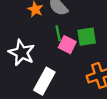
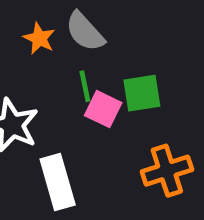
white rectangle: (44, 81) -> (58, 182), turned -45

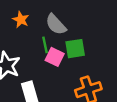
gray semicircle: (85, 32) -> (56, 24), moved

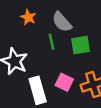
pink square: (55, 57) -> (64, 82), moved

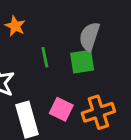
gray semicircle: (62, 22) -> (89, 36), moved, turned 60

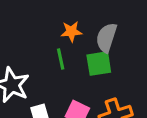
orange star: (15, 26) -> (71, 32), moved, turned -30

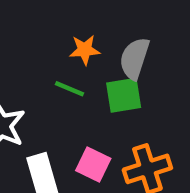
green line: (61, 59) -> (69, 89), turned -55

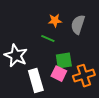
green square: (124, 95) -> (64, 61), moved

